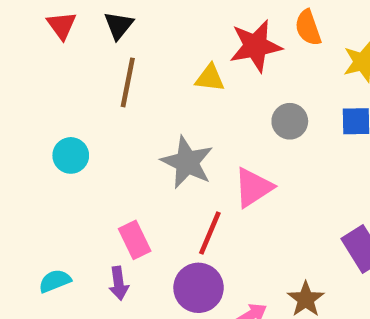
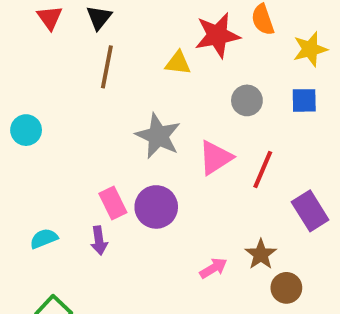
cyan circle: (71, 155) -> (26, 130), moved
red line: (210, 233) -> (263, 169), moved
purple circle: (199, 288) -> (156, 207), moved

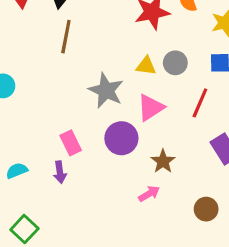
yellow triangle: (178, 63) -> (146, 66), moved
red line: (263, 169) -> (200, 103), moved
purple circle: (156, 207) -> (121, 138), moved
brown star: (261, 254) -> (163, 161), moved

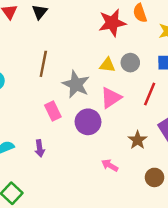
brown line: (66, 37) -> (43, 64), moved
pink rectangle: (71, 143) -> (53, 111), moved
brown star: (163, 161) -> (138, 140), moved
pink arrow: (149, 194) -> (110, 165), turned -119

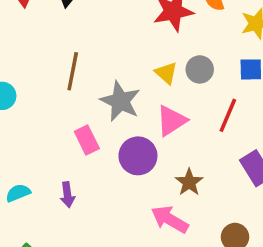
yellow triangle: (107, 65) -> (166, 73), turned 35
brown star: (138, 140) -> (189, 182), moved
pink arrow: (110, 165) -> (170, 219), size x1.5

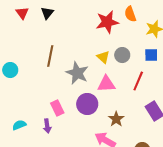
pink triangle: (171, 121) -> (106, 84), turned 30
pink rectangle: (87, 140) -> (57, 108), moved

